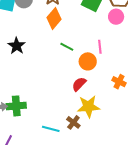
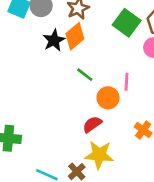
black star: (17, 46) -> (54, 40), moved

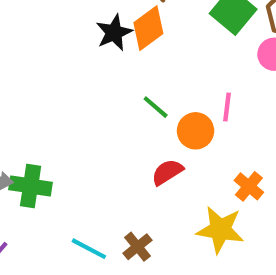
green line: (85, 75) -> (156, 107), moved
yellow star: (99, 155) -> (220, 230), moved

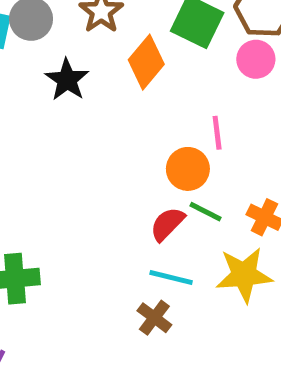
orange diamond: (148, 28) -> (146, 62), moved
green line: (156, 107) -> (206, 212), moved
cyan line: (89, 249) -> (171, 277), moved

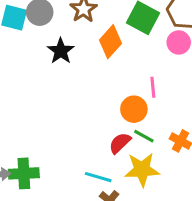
yellow star: (244, 275) -> (142, 170), moved
cyan line: (171, 277) -> (98, 177), moved

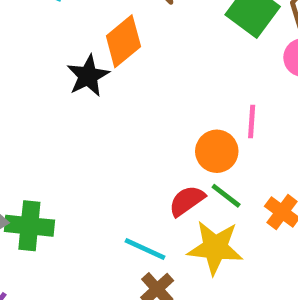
orange diamond: (110, 42) -> (123, 41), moved
black star: (61, 51) -> (88, 76), moved

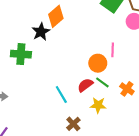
green cross: (29, 226) -> (21, 54), moved
yellow star: (215, 248) -> (98, 105), size x0.7
cyan line: (145, 249) -> (61, 94), moved, turned 36

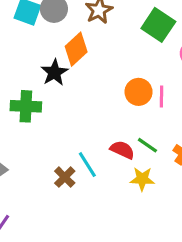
orange circle: (98, 63) -> (139, 92), moved
red semicircle: (85, 85) -> (122, 150), turned 63
brown cross: (73, 124) -> (65, 177), moved

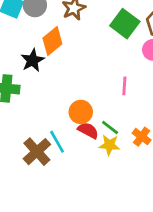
orange circle: (139, 92) -> (81, 112), moved
brown cross: (65, 177) -> (37, 152), size x1.5
yellow star: (142, 179) -> (109, 145), moved

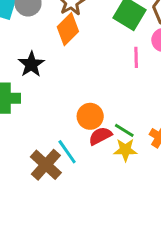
orange diamond: (52, 41) -> (68, 29), moved
pink line: (124, 86) -> (136, 57), moved
red semicircle: (88, 130) -> (100, 136), turned -50

